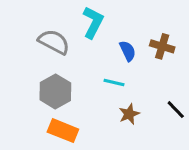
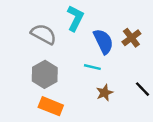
brown cross: (162, 46) -> (131, 38), turned 36
blue semicircle: (128, 51) -> (103, 41), size x1.5

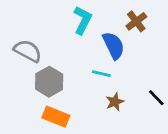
gray semicircle: (44, 34) -> (28, 51), moved
brown cross: (131, 38) -> (136, 21), moved

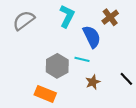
gray semicircle: (28, 51) -> (24, 20), moved, turned -65
gray hexagon: (49, 82) -> (57, 66), moved

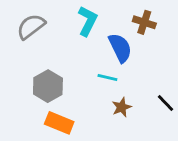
brown cross: (110, 17) -> (144, 22), turned -35
gray hexagon: (57, 66) -> (48, 86), moved

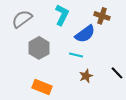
blue semicircle: (120, 48) -> (85, 34), turned 80
gray hexagon: (48, 86) -> (39, 48), moved

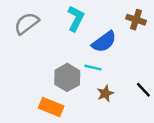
brown cross: (102, 16) -> (136, 20), moved
gray hexagon: (39, 48) -> (67, 77), moved

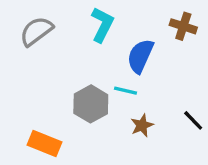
blue semicircle: (104, 42) -> (140, 56), turned 150
orange rectangle: (51, 107) -> (45, 144), moved

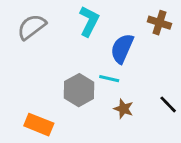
brown star: (142, 125) -> (124, 109), turned -30

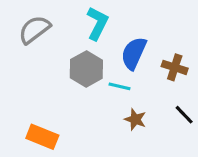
brown cross: (159, 23) -> (175, 67), moved
gray hexagon: (79, 90) -> (86, 69), moved

